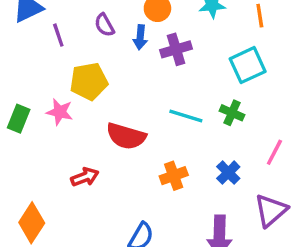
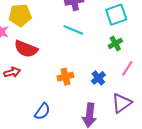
green cross: (232, 113) -> (115, 43), moved, turned 32
cyan line: (186, 116) -> (73, 30), moved
red semicircle: (126, 136) -> (26, 49), moved

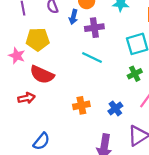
blue semicircle: (42, 111) -> (41, 141), moved

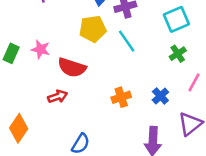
yellow pentagon: (38, 39) -> (93, 29), moved
cyan line: (92, 57) -> (127, 41), turned 36

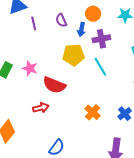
orange cross: (121, 97) -> (93, 112), turned -35

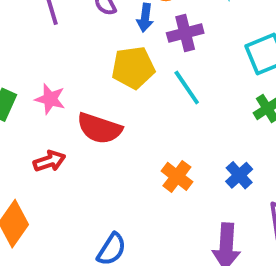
red arrow: (41, 108) -> (49, 161), moved

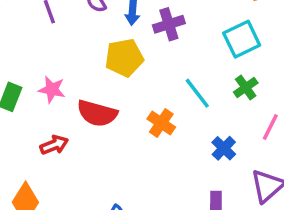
cyan line: (187, 87) -> (197, 93), moved
orange cross: (177, 176) -> (161, 123), moved

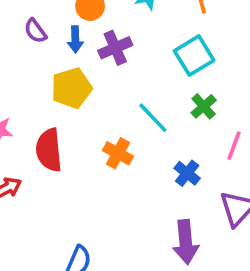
red semicircle: (97, 113) -> (49, 150), turned 75

